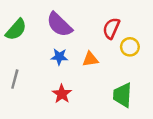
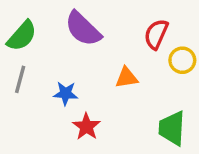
blue star: (59, 57) -> (65, 93), moved
gray line: (15, 79) -> (20, 79), moved

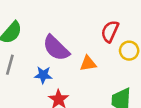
purple semicircle: (83, 29) -> (56, 48), moved

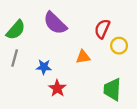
purple semicircle: (56, 48) -> (55, 23), moved

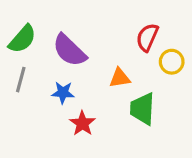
purple semicircle: (55, 23) -> (69, 50), moved
green trapezoid: (112, 89) -> (142, 109), moved

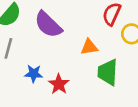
blue star: (63, 93) -> (34, 74), moved

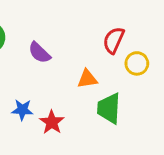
purple semicircle: (48, 25) -> (39, 53), size x0.7

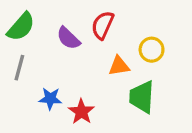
red semicircle: (114, 40) -> (103, 25), moved
yellow circle: (137, 63) -> (152, 50), moved

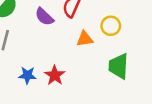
green trapezoid: (142, 97) -> (119, 66), moved
blue star: (50, 99) -> (27, 75), moved

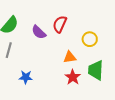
orange triangle: (85, 39) -> (70, 57), moved
red star: (55, 75) -> (73, 77), moved

